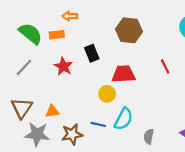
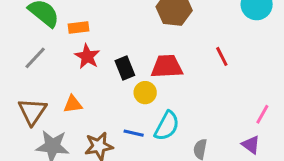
orange rectangle: (57, 35) -> (79, 27), moved
black rectangle: (92, 53) -> (125, 68), moved
orange triangle: (52, 111) -> (73, 104), moved

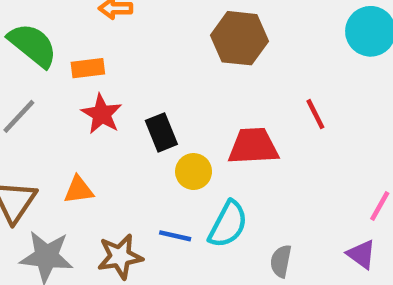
red trapezoid: (167, 67) -> (253, 146), moved

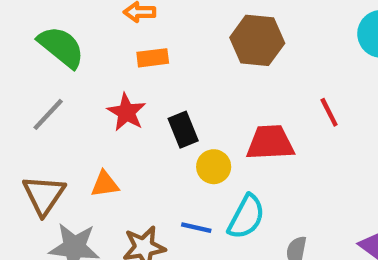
orange rectangle: (88, 68) -> (153, 58), moved

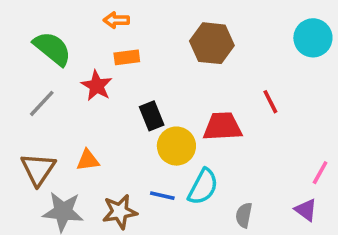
red star: (127, 112) -> (97, 86), moved
yellow circle: (214, 167) -> (176, 146), size x1.4

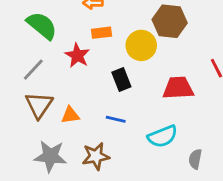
yellow circle: (176, 146) -> (141, 45), moved
brown triangle: (38, 169) -> (39, 105), moved
cyan semicircle: (203, 187) -> (163, 136), turned 40
blue line: (162, 196) -> (116, 119), moved

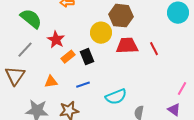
orange rectangle: (101, 33) -> (68, 57), moved, turned -32
red trapezoid: (178, 88) -> (127, 46), moved
brown triangle: (39, 105) -> (15, 76), moved
blue line: (116, 119) -> (83, 85), turned -32

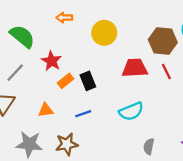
brown hexagon: (121, 16) -> (163, 41), moved
yellow circle: (101, 33) -> (104, 33), moved
cyan semicircle: (116, 97) -> (131, 111), moved

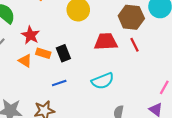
orange rectangle: (66, 81) -> (43, 53), turned 56
orange triangle: (46, 110) -> (25, 61), moved, turned 40

